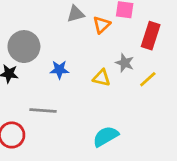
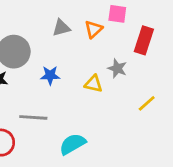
gray triangle: (76, 14) -> (61, 28), moved
yellow line: (148, 79) -> (147, 103), moved
cyan semicircle: (106, 136) -> (73, 144), moved

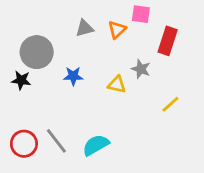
gray line: (33, 117) -> (56, 141), moved, turned 48

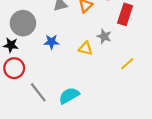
red circle: (24, 144) -> (14, 68), moved

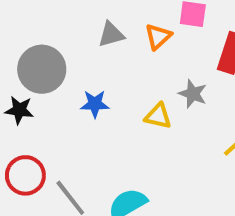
red circle: (14, 68) -> (25, 175), moved

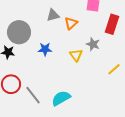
orange triangle: (158, 37) -> (71, 23), moved
yellow triangle: (158, 116) -> (76, 55), turned 40

